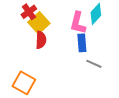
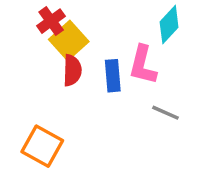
pink L-shape: (78, 23) -> (143, 65), moved
blue rectangle: (82, 43) -> (113, 76), moved

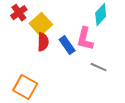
red cross: (51, 21) -> (19, 13), moved
blue rectangle: (113, 76) -> (67, 45), turned -30

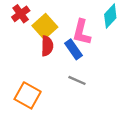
pink L-shape: (85, 39) -> (82, 32), moved
gray line: (99, 67) -> (77, 80), moved

